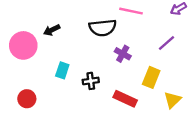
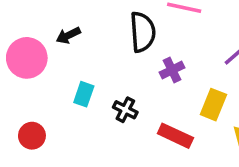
black semicircle: (103, 28) -> (143, 32), turned -88
purple cross: (123, 54) -> (172, 70), turned 35
black cross: (91, 81) -> (125, 110), turned 35

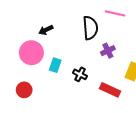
pink circle: (27, 58) -> (31, 53), moved

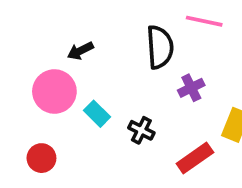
cyan rectangle: (55, 65) -> (97, 114), turned -64
red rectangle: (110, 90) -> (195, 158), turned -60

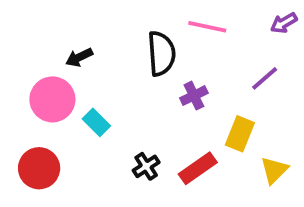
black cross: (141, 130) -> (146, 166), moved, turned 30
red circle: (41, 158) -> (39, 168), size x1.4

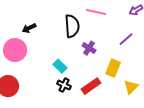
purple cross: (194, 96) -> (89, 48), turned -32
cyan rectangle: (96, 122) -> (60, 66), moved
black cross: (146, 166) -> (64, 85), turned -32

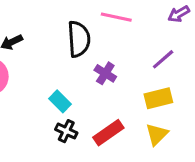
yellow rectangle: (113, 68) -> (158, 98), moved, turned 54
yellow triangle: (131, 87) -> (157, 134), moved

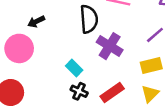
purple cross: (105, 73) -> (110, 46), size x1.5

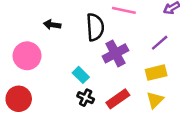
black arrow: (36, 22) -> (52, 25), moved, turned 35
purple cross: (110, 46) -> (115, 53), turned 30

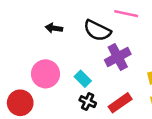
black semicircle: (95, 27) -> (97, 31), turned 120
pink circle: (27, 56) -> (45, 74), moved

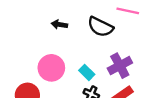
purple cross: (118, 57) -> (120, 66), moved

